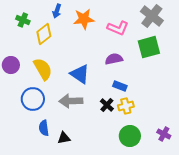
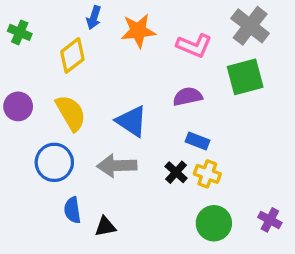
green cross: (23, 20) -> (20, 32), moved
yellow cross: (126, 106) -> (207, 174), turned 35

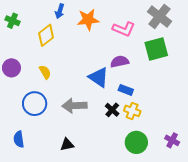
yellow semicircle: (71, 113) -> (45, 72), size x0.6
blue triangle: (132, 121) -> (99, 77), moved
blue semicircle: (72, 210) -> (19, 139), moved

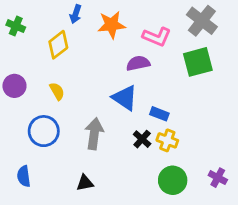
purple semicircle: (120, 62) -> (138, 63), moved
gray arrow: (74, 106) -> (94, 134), turned 100

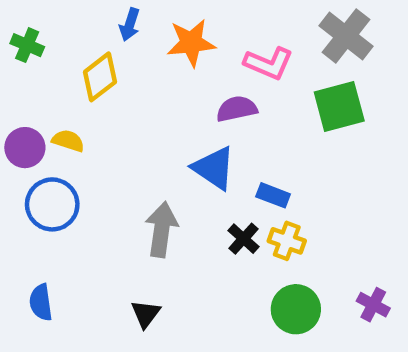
yellow semicircle: (57, 91) -> (68, 141), moved, turned -42
blue circle: (44, 131) -> (52, 204), moved
black triangle: (85, 183) -> (146, 314), turned -42

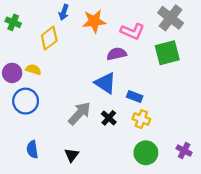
gray arrow: (162, 230) -> (80, 113), turned 35
black cross: (244, 239) -> (109, 118), moved
blue semicircle: (41, 302) -> (32, 149), moved

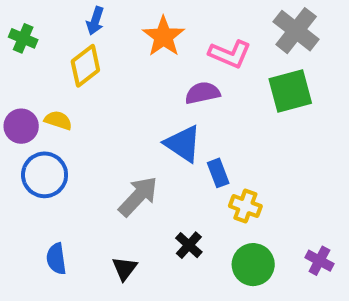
blue arrow: (64, 12) -> (95, 21), moved
orange star: (94, 21) -> (163, 36), turned -30
blue rectangle: (135, 97) -> (218, 173), moved, turned 48
black cross: (109, 118) -> (189, 245), moved

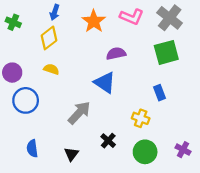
pink L-shape: (230, 54) -> (132, 17), moved
yellow semicircle: (58, 120) -> (51, 69), moved
blue rectangle: (218, 173) -> (160, 93), moved

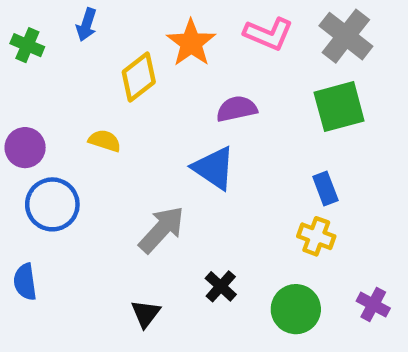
blue arrow: (55, 12) -> (86, 25), moved
yellow diamond: (49, 38) -> (139, 77), moved
yellow cross: (141, 118) -> (316, 236), moved
blue semicircle: (32, 148) -> (25, 282), moved

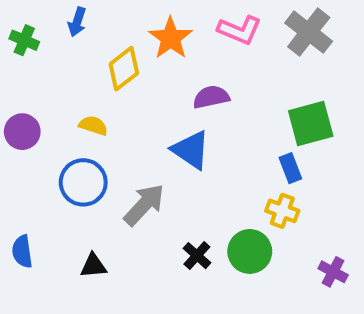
green square: (339, 107) -> (311, 123), moved
blue circle: (52, 204) -> (83, 182), moved
green circle: (296, 309) -> (250, 251), moved
black triangle: (146, 314) -> (93, 266), moved, turned 48

